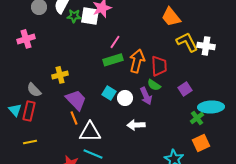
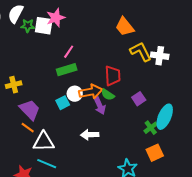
orange arrow: (137, 61) -> (91, 92), moved, turned 65
cyan square: (109, 93) -> (63, 103), turned 32
white circle: (125, 98) -> (75, 94), moved
cyan ellipse: (211, 107) -> (165, 117), turned -65
orange line: (74, 118) -> (28, 128), turned -32

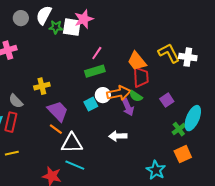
orange trapezoid: (125, 27) -> (137, 61), moved

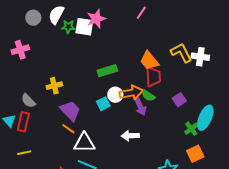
pink line: (97, 53) -> (141, 13), moved

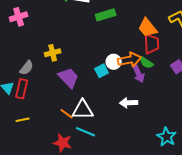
green rectangle: (107, 71) -> (106, 15), moved
gray semicircle: (28, 101) -> (27, 68), turned -98
orange line: (68, 129) -> (67, 114), moved

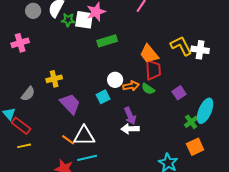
orange arrow: (130, 60) -> (131, 86), size x0.7
white circle: (114, 62) -> (115, 80), moved
purple arrow: (139, 74) -> (130, 116), moved
red rectangle: (22, 89) -> (21, 126), moved, turned -66
cyan line: (86, 132) -> (87, 158), turned -36

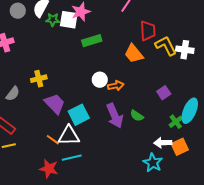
red trapezoid: (153, 70) -> (148, 31), moved
green semicircle: (148, 89) -> (137, 116), moved
cyan square: (103, 97) -> (79, 115), moved, size x1.5
purple arrow: (130, 116) -> (115, 116), size x1.4
white arrow: (130, 129) -> (163, 143), moved

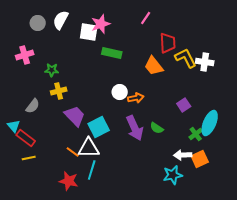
green star: (53, 20) -> (52, 70), moved
green rectangle: (92, 41) -> (112, 53), turned 30
cyan line: (72, 158) -> (92, 170), turned -60
cyan star: (153, 163) -> (173, 175), turned 30

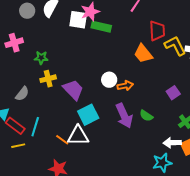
green rectangle: (112, 53) -> (101, 27), moved
purple trapezoid: (75, 116) -> (73, 90), moved
cyan line: (92, 170) -> (35, 127), moved

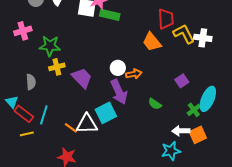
green star: (41, 58) -> (50, 46), size x1.5
gray semicircle: (22, 94) -> (31, 82), turned -42
cyan square: (88, 115) -> (106, 113), moved
purple arrow: (124, 116) -> (119, 92), moved

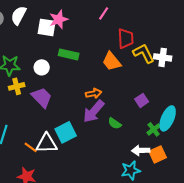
green rectangle: (110, 15) -> (69, 54), moved
white circle: (118, 68) -> (42, 67), moved
purple arrow: (119, 92) -> (94, 111), moved, turned 65

